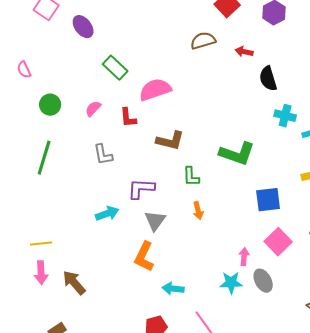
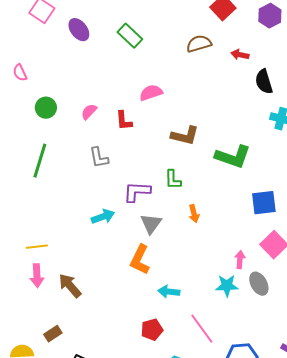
green rectangle: (115, 68) -> (130, 36), moved
pink semicircle: (155, 90) -> (151, 93), size x0.7
brown L-shape: (170, 141) -> (185, 136), moved
green L-shape: (191, 177) -> (173, 180), moved

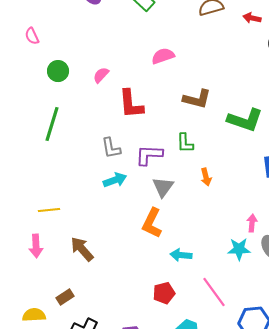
red L-shape: (124, 121) -> (131, 104), moved, size x1.5
gray L-shape: (99, 158) -> (111, 148), moved
pink arrow: (37, 276) -> (36, 246), moved

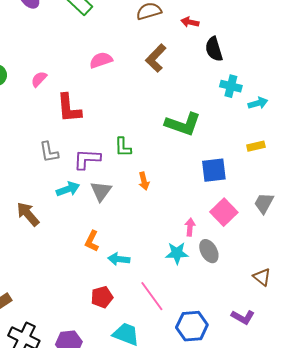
brown L-shape: (197, 99) -> (156, 58), moved, turned 120
cyan arrow: (115, 180) -> (68, 189), moved
orange L-shape: (152, 223) -> (92, 241), moved, size x0.7
brown arrow: (82, 249) -> (28, 214), moved

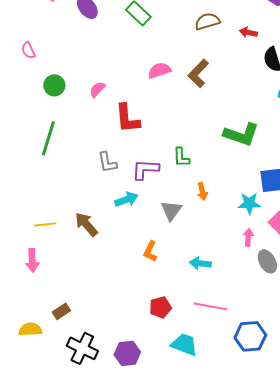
brown L-shape: (156, 58) -> (198, 73), moved
gray triangle: (101, 191) -> (171, 210), moved
cyan star: (177, 253) -> (249, 203), moved
cyan arrow: (119, 259) -> (200, 263), moved
pink line: (152, 296) -> (210, 306), turned -44

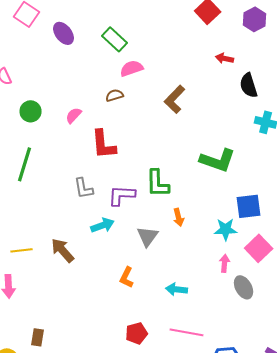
brown semicircle: (207, 21) -> (115, 95), moved, size x0.7
pink semicircle: (159, 70) -> (132, 68), moved
green L-shape: (181, 157) -> (158, 183), size x1.4
brown rectangle: (61, 311) -> (38, 337), turned -48

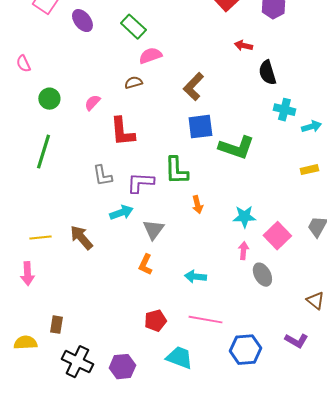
blue square: (249, 206) -> (200, 127), moved
gray triangle: (148, 236) -> (153, 230), moved

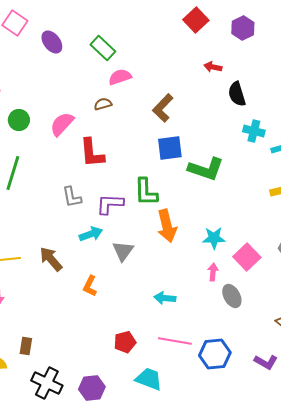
pink semicircle: (92, 103) -> (62, 124), size x1.5
orange arrow: (197, 205) -> (167, 226), size x1.8
orange L-shape: (145, 265) -> (90, 286), moved
blue hexagon: (245, 350) -> (215, 354), moved

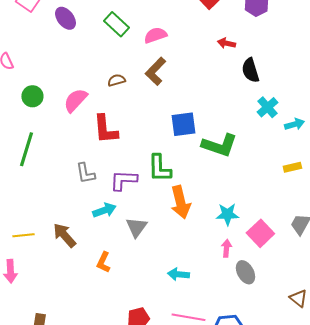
pink semicircle: (120, 77) -> (155, 35), moved
brown L-shape: (163, 108) -> (155, 71), moved
cyan cross: (254, 131) -> (267, 107), turned 35

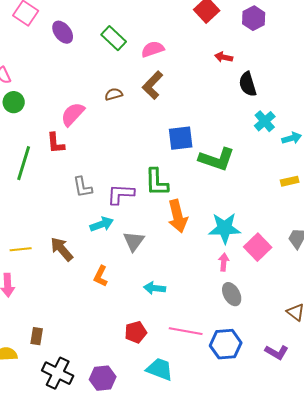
green circle: (32, 96) -> (14, 102), moved
red L-shape: (105, 129) -> (56, 143), moved, size x0.7
cyan star: (227, 214) -> (225, 228), size x1.4
gray ellipse: (245, 272) -> (232, 294), moved
cyan arrow: (178, 274) -> (155, 288), moved

